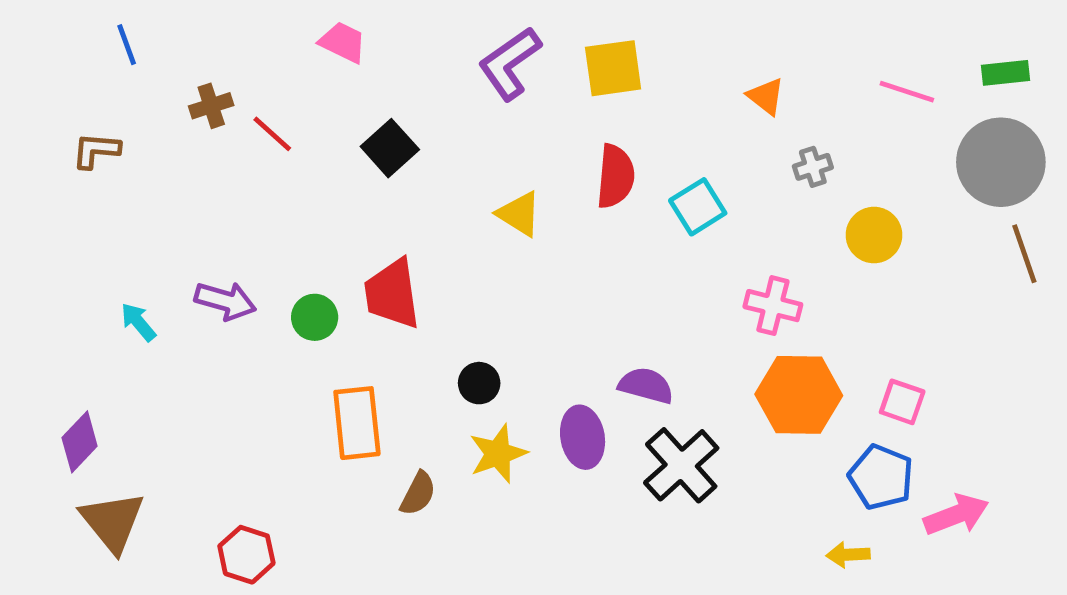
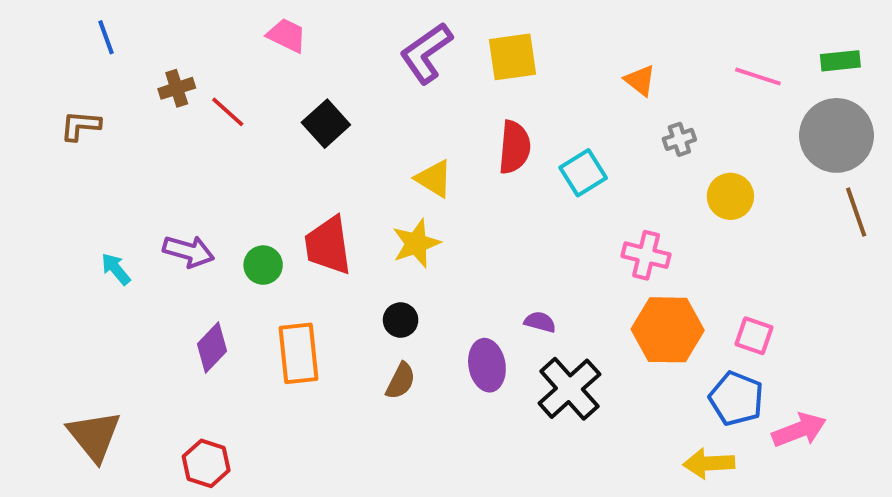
purple semicircle: (646, 385) -> (540, 322), size x0.7
purple diamond: (80, 442) -> (212, 348), moved
yellow star: (498, 454) -> (416, 243), moved
brown semicircle: (418, 494) -> (401, 381), moved
yellow arrow: (848, 555) -> (709, 463), size x1.4

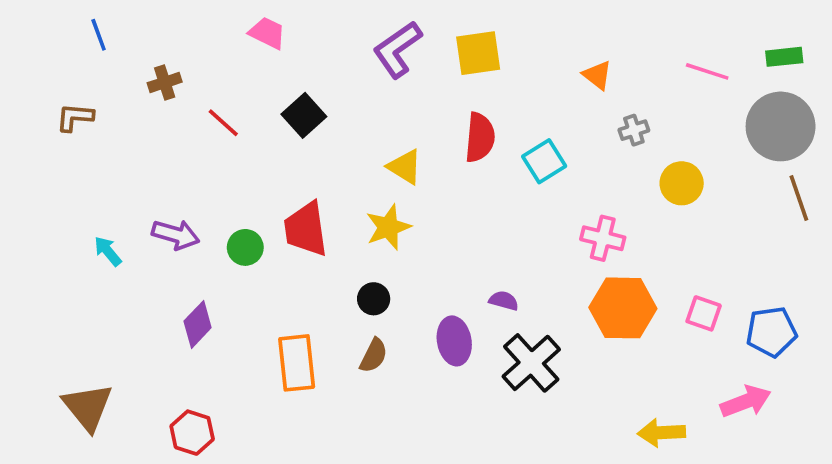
red line: (228, 112) -> (223, 123), moved
orange rectangle: (298, 353) -> (297, 363), moved
blue pentagon: (736, 399) -> (771, 332), moved, turned -30

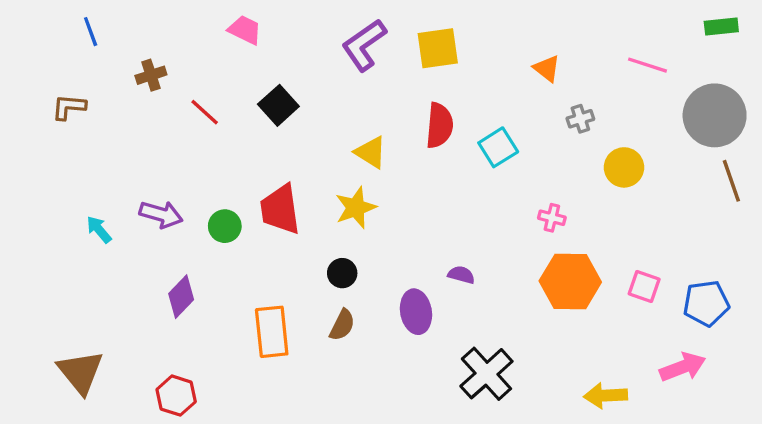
green rectangle: (784, 57) -> (721, 27), moved
pink cross: (603, 238) -> (552, 218), size x0.7
black cross: (531, 363) -> (486, 374), moved

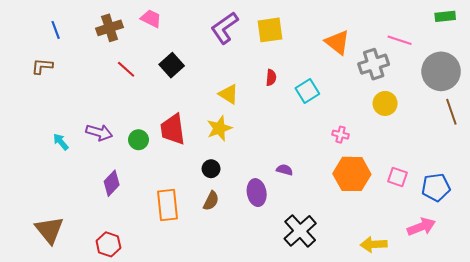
blue line: (91, 32) -> (56, 30), moved
orange triangle: (547, 68) -> (337, 42), size x1.5
brown cross: (151, 75) -> (109, 28), moved, size x1.4
gray cross: (580, 119) -> (374, 64), moved, size x1.8
red semicircle: (439, 125) -> (271, 78), size x0.6

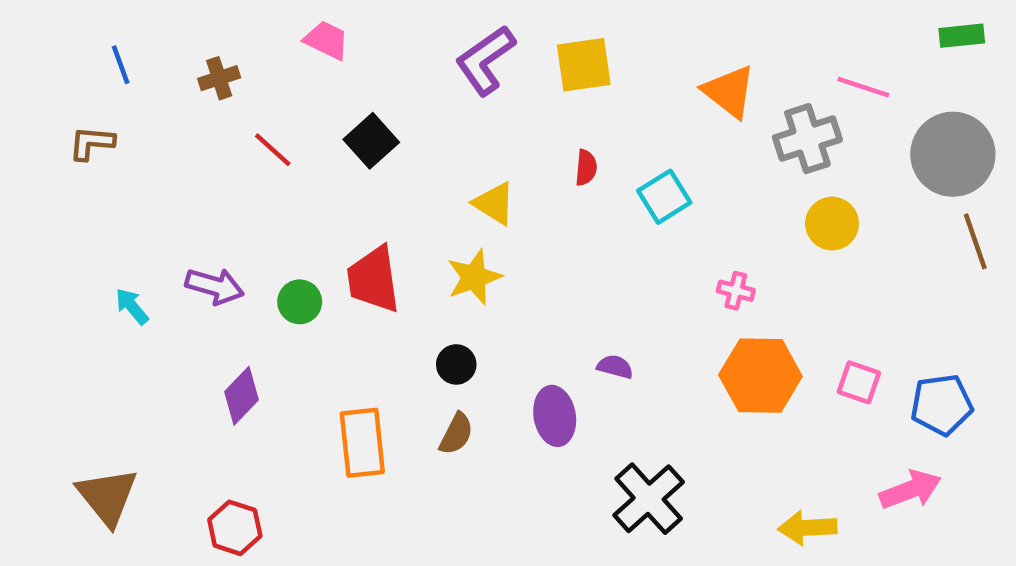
brown cross: (109, 28) -> (219, 78), moved, size x0.7

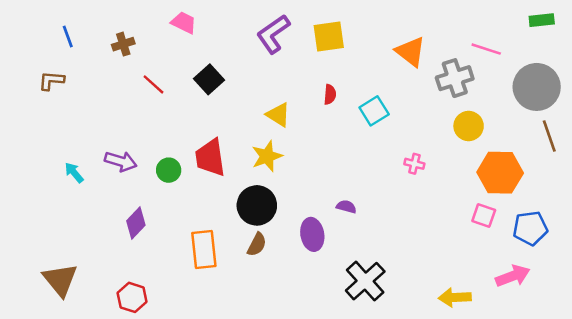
black circle: (456, 364) -> (257, 205), size x1.8
orange hexagon: (760, 376) -> (500, 173), moved

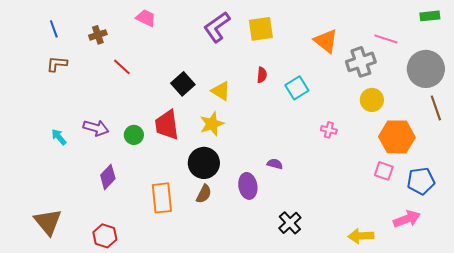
black square: (209, 79) -> (183, 84), moved
brown L-shape: (51, 81) -> (57, 64), moved
black cross: (365, 281) -> (290, 223), size x0.7

